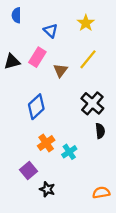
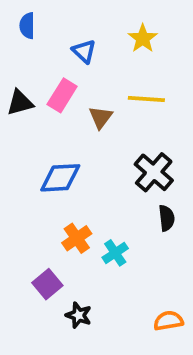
yellow line: (88, 59) -> (146, 99), turned 55
blue diamond: (36, 107) -> (60, 178), turned 40

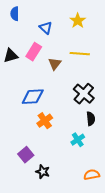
orange cross: (77, 238) -> (45, 121), moved
cyan cross: (115, 253) -> (78, 140), moved

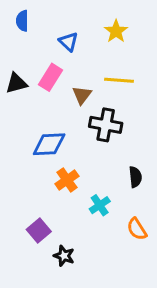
black cross: (84, 94) -> (106, 125), moved, turned -30
cyan cross: (78, 140) -> (100, 205), moved
orange semicircle: (92, 175) -> (137, 229), moved, turned -112

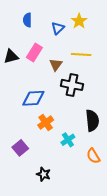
blue semicircle: (22, 21) -> (27, 20), moved
blue triangle: (68, 42) -> (58, 28), moved, turned 32
black semicircle: (135, 177) -> (92, 120), size x1.5
purple square: (39, 230) -> (20, 148), moved

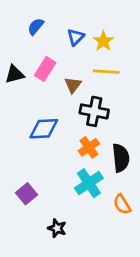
blue semicircle: (27, 20) -> (36, 27), turned 40
yellow star: (79, 21) -> (103, 41), moved
orange cross: (46, 123) -> (89, 147), moved
cyan cross: (68, 140) -> (89, 183), size x1.5

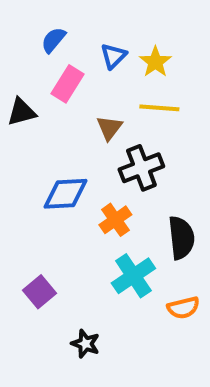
pink rectangle: (45, 69) -> (67, 84), moved
black cross: (94, 111) -> (141, 168), turned -32
orange cross: (89, 147) -> (115, 220), moved
orange semicircle: (122, 204) -> (183, 308), turned -72

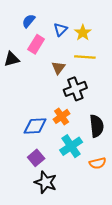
blue diamond: (65, 194) -> (35, 126), moved
purple square: (40, 292) -> (36, 158), moved
black star: (85, 344) -> (46, 182), size x1.5

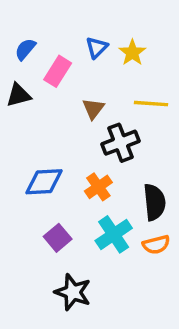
blue semicircle: (29, 21) -> (25, 49), moved
yellow line: (85, 57) -> (151, 104), moved
blue diamond: (35, 126) -> (44, 182), moved
purple square: (36, 158) -> (58, 238), moved
orange semicircle: (98, 163) -> (156, 245), moved

